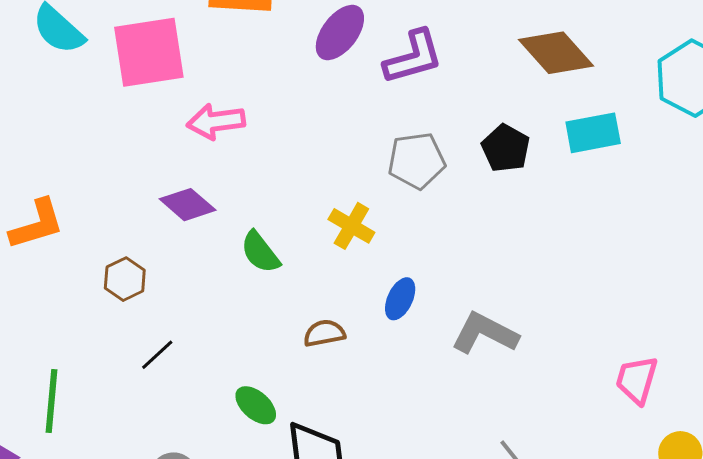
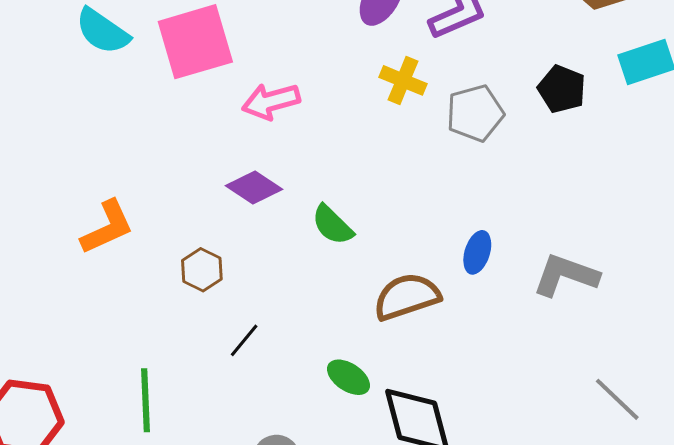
yellow cross: (351, 226) -> (403, 80), moved
brown semicircle: (324, 333) -> (407, 297), size x1.6

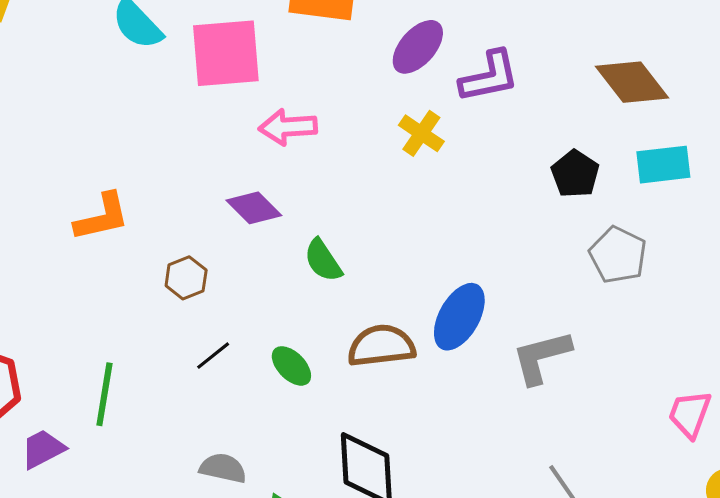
gray pentagon: (475, 113) -> (618, 255), moved, turned 30
blue ellipse: (477, 252) -> (459, 317), size x1.6
gray L-shape: (566, 275) -> (541, 357), turned -46
green ellipse: (348, 377) -> (291, 366), moved

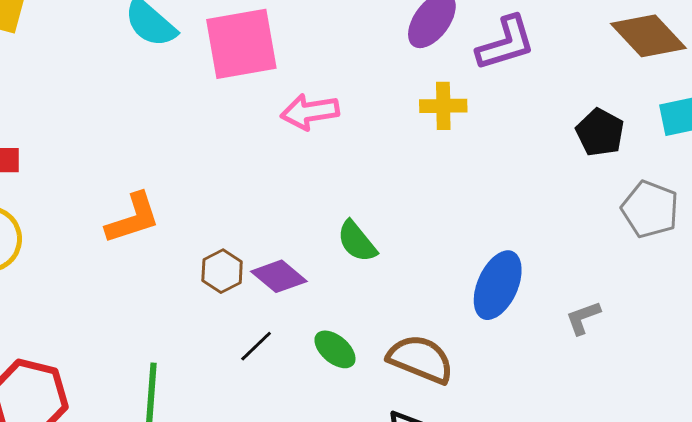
yellow cross: (421, 133) -> (443, 106), turned -30
purple diamond: (254, 208) -> (279, 276), moved
brown semicircle: (381, 346) -> (421, 359), moved, turned 34
gray L-shape: (541, 357) -> (583, 318), size x0.6

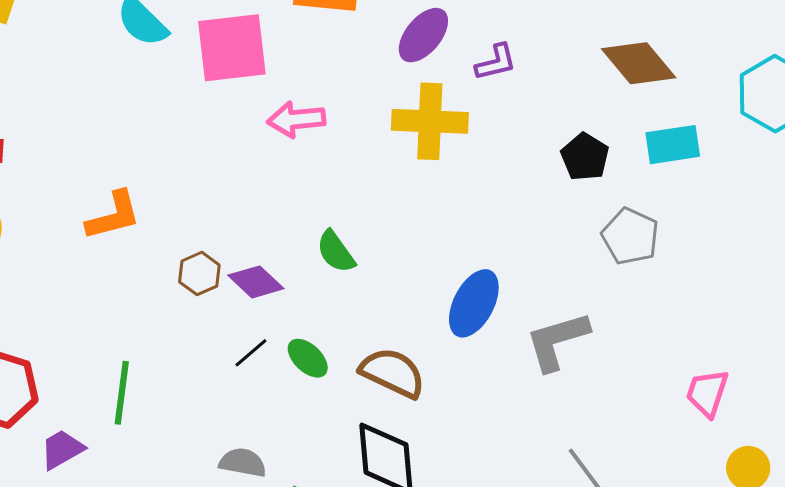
purple L-shape: (506, 43) -> (496, 62), size x0.7
yellow cross: (443, 106) -> (430, 121), size x1.6
gray L-shape: (583, 318) -> (557, 341), size x1.8
black line: (256, 346) -> (251, 353), moved

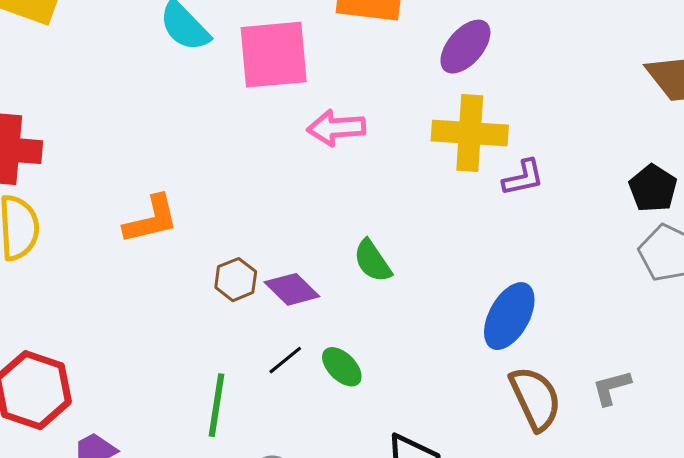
purple L-shape: (496, 62) -> (523, 178), moved
black pentagon: (585, 157) -> (653, 188), moved
gray L-shape: (557, 341) -> (612, 388), moved, size x0.6
brown semicircle: (393, 373) -> (535, 398), moved, turned 38
green line: (122, 393) -> (216, 405), moved

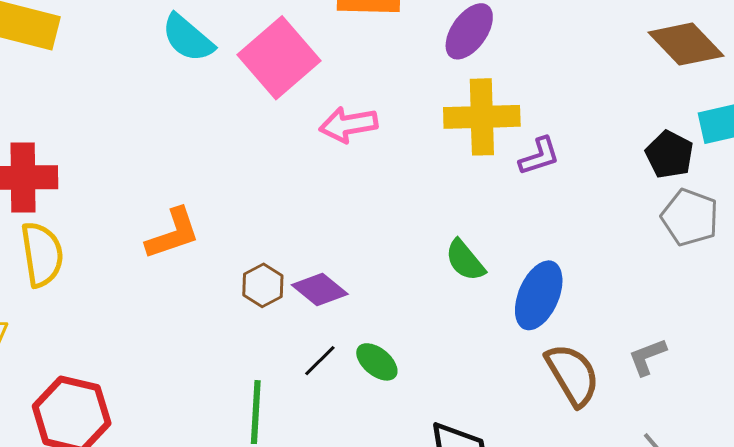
pink square: (274, 55) -> (279, 58), turned -30
green semicircle: (372, 261) -> (465, 260), moved

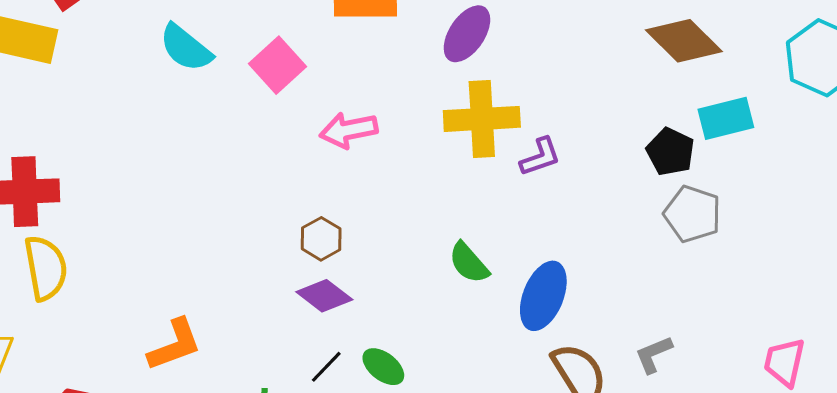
pink square: (279, 58) -> (278, 65), size x0.7
orange L-shape: (173, 234) -> (175, 345), moved
brown hexagon: (263, 285) -> (321, 239), moved

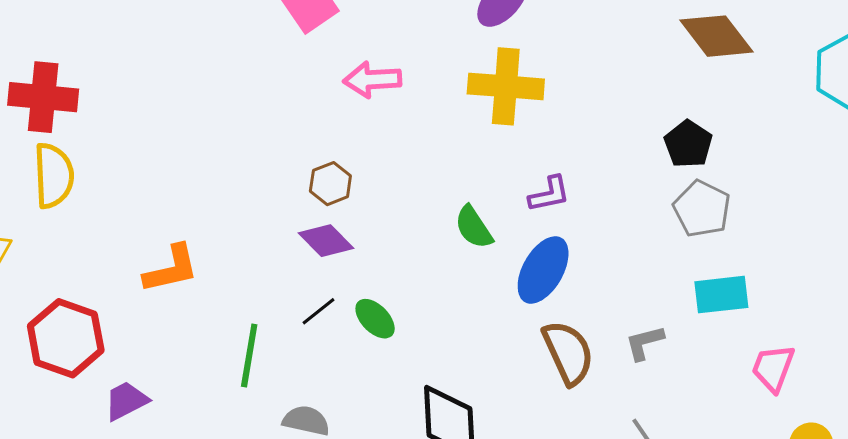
cyan rectangle: (726, 118) -> (721, 295), moved
purple L-shape: (540, 157) -> (549, 194), moved

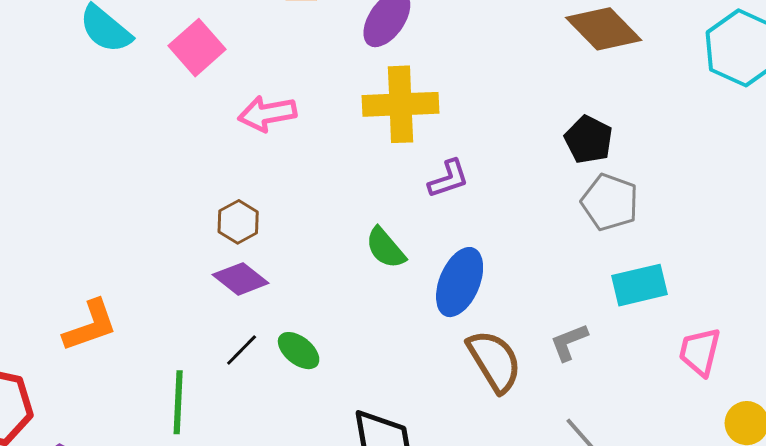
purple L-shape: (549, 194) -> (448, 179), moved

